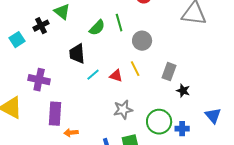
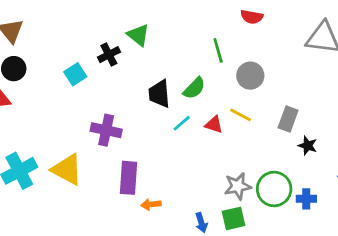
green semicircle: (97, 28) -> (194, 88), moved
yellow line: (135, 69) -> (240, 115), turned -35
gray star: (123, 110) -> (238, 186), moved

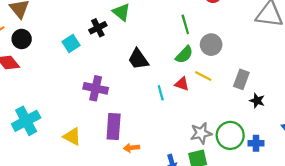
green semicircle: (194, 88) -> (184, 55), moved
black trapezoid: (159, 94) -> (138, 59), turned -30
cyan line: (182, 123) -> (161, 93), moved, turned -64
yellow triangle: (67, 169) -> (72, 137), moved, size x0.7

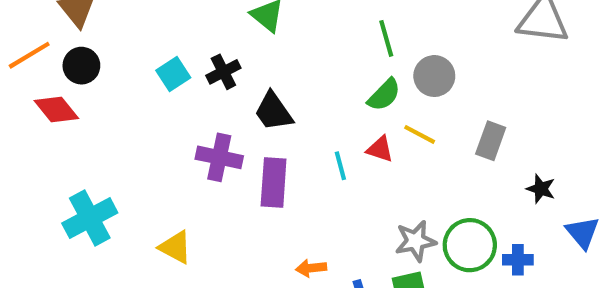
black cross: (98, 28) -> (223, 72), moved
black trapezoid: (138, 59) -> (274, 112), moved
black star: (257, 101) -> (541, 189), moved
purple rectangle: (114, 126) -> (274, 183), moved
orange arrow: (131, 148) -> (311, 268), moved

